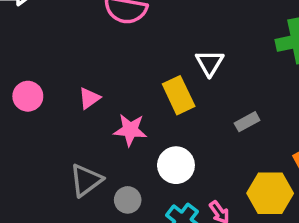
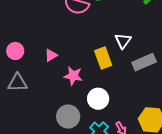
gray rectangle: (247, 122) -> (144, 62), moved, size x1.6
gray triangle: (86, 180) -> (18, 83), moved, turned 30
gray circle: (128, 200) -> (68, 117), size x1.5

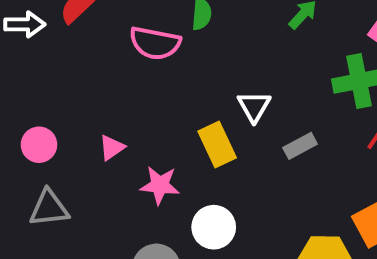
gray rectangle: (144, 62) -> (300, 146), size x0.7

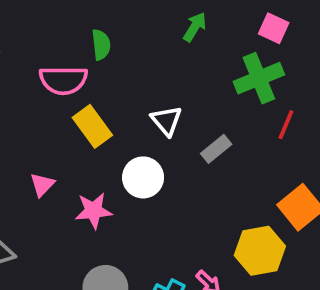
yellow rectangle: (217, 144) -> (92, 126), moved
white circle: (214, 227) -> (143, 177), moved

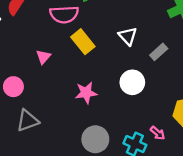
white circle: (143, 177) -> (132, 82), moved
pink triangle: (42, 185) -> (43, 57), moved

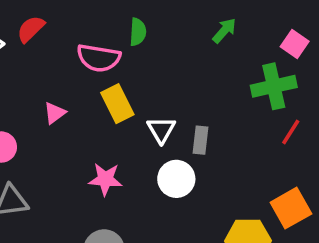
white triangle: (128, 36) -> (161, 130), moved
gray rectangle: (159, 52) -> (200, 140), moved, turned -54

